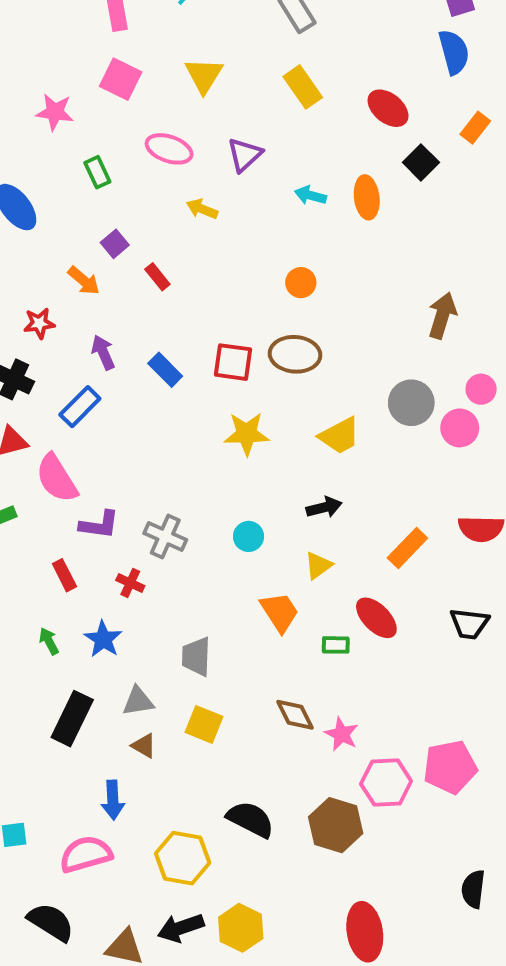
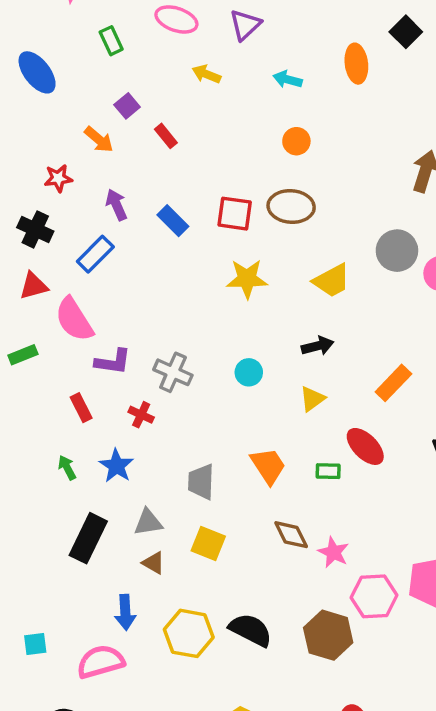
cyan arrow: (311, 195) -> (288, 79), moved
orange trapezoid: (280, 612) -> (268, 466), moved
yellow hexagon: (183, 858) -> (189, 633), moved

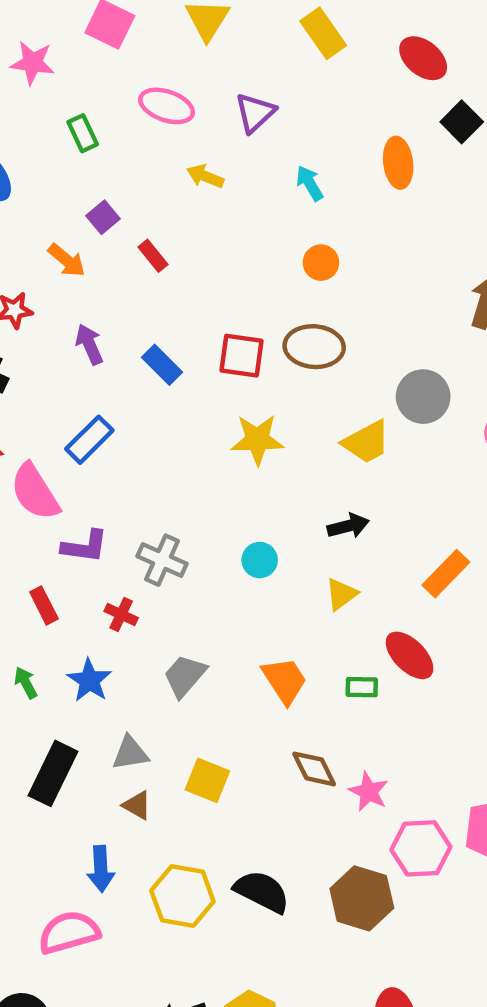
cyan arrow: (288, 79) -> (310, 183), turned 44
gray circle: (397, 251) -> (423, 397), moved
blue rectangle: (95, 254) -> (89, 440), moved
gray trapezoid: (201, 482) -> (185, 676), moved, turned 39

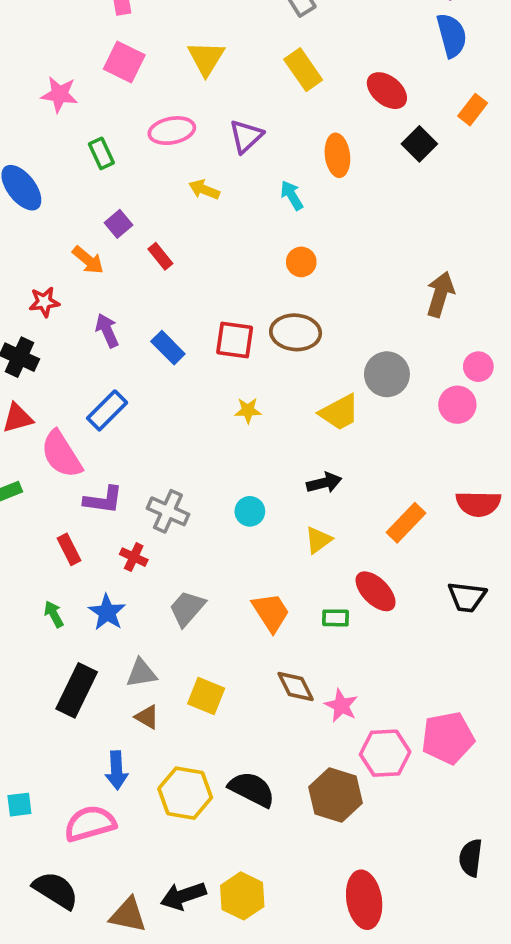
pink ellipse: (167, 106) -> (172, 131), turned -30
orange ellipse: (398, 163) -> (337, 155), moved
yellow star: (257, 440) -> (248, 410), size x0.6

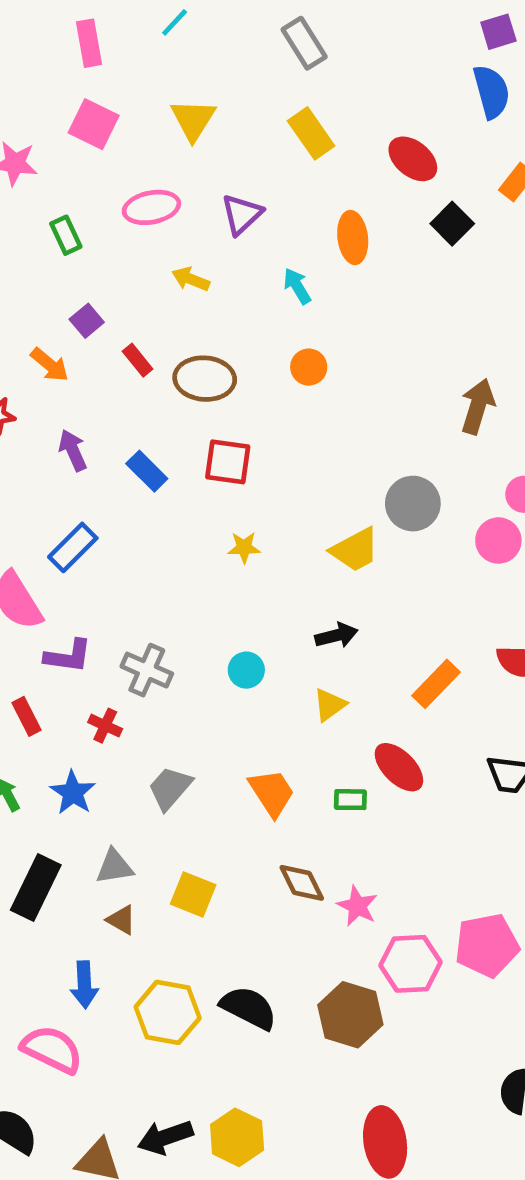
brown ellipse: (296, 332) -> (205, 379), moved
pink semicircle: (90, 824) -> (52, 1049), turned 42

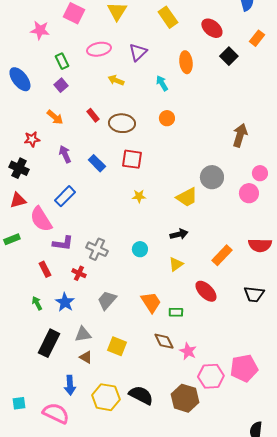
purple square: (87, 321) -> (61, 85), moved
green rectangle: (350, 800) -> (176, 312), moved

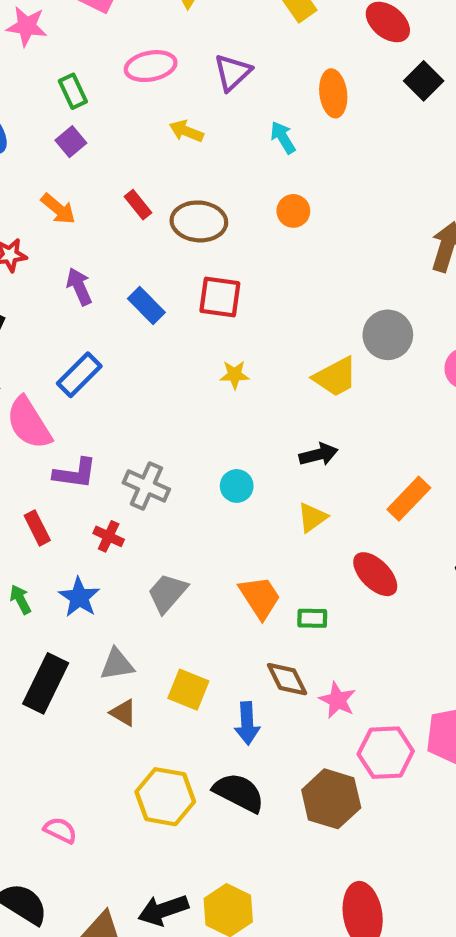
blue arrow: (70, 385) -> (247, 723), moved
pink semicircle: (56, 413) -> (60, 830), size x0.6

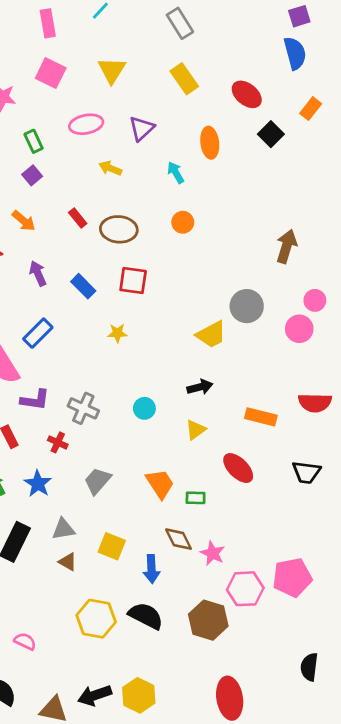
yellow star: (235, 375) -> (117, 333), moved
orange rectangle: (409, 499) -> (261, 417), turned 60

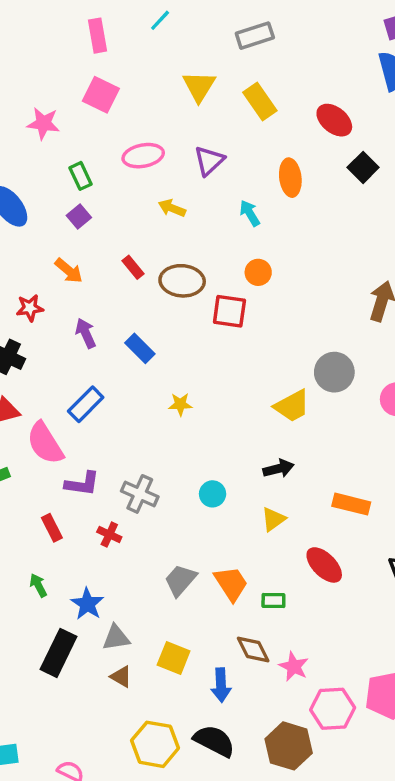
gray rectangle: (180, 23) -> (255, 36), turned -76
yellow triangle: (112, 70) -> (199, 86), moved
red square: (133, 280) -> (229, 311), moved
gray trapezoid: (98, 481) -> (180, 580), moved
blue star: (38, 484) -> (87, 604), moved

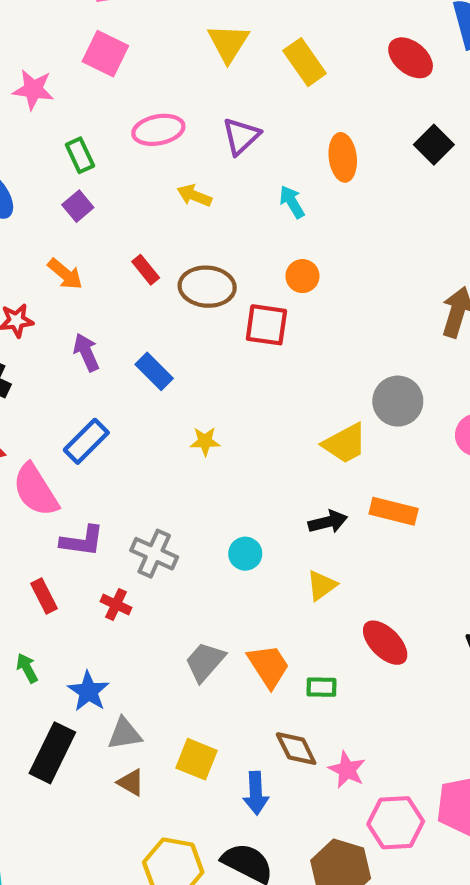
red ellipse: (334, 120) -> (411, 58), moved
orange rectangle: (351, 504) -> (394, 511), moved

